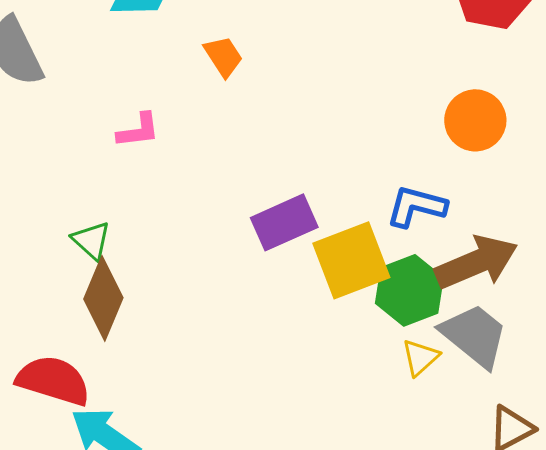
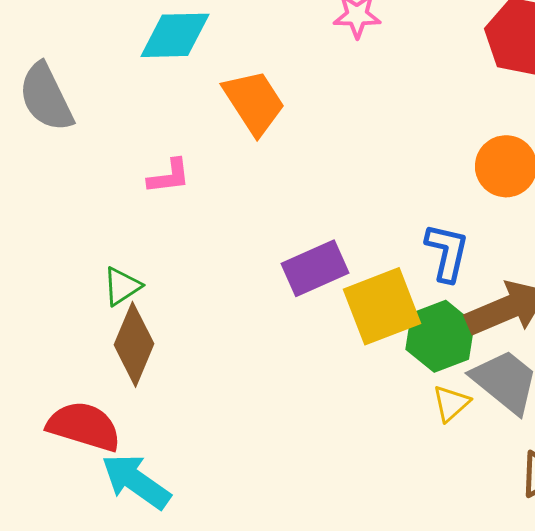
orange trapezoid: (223, 56) -> (254, 102), size x1.6
blue L-shape: (416, 206) -> (447, 252), turned 88
green triangle: (91, 240) -> (122, 286), turned 45

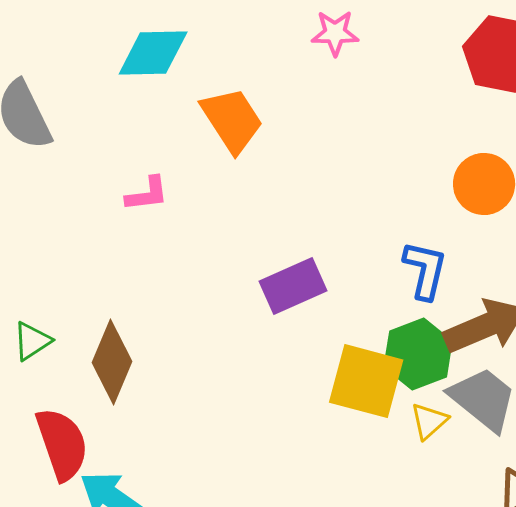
green triangle: (122, 286) -> (32, 341), moved
yellow square: (382, 306) -> (366, 381), moved, turned 36
red semicircle: (84, 426) -> (62, 444), turned 54

